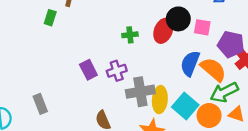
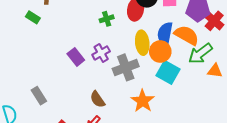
green rectangle: (50, 18) -> (33, 17), turned -64
yellow ellipse: (160, 100) -> (142, 43), moved
orange circle: (209, 115) -> (160, 52), moved

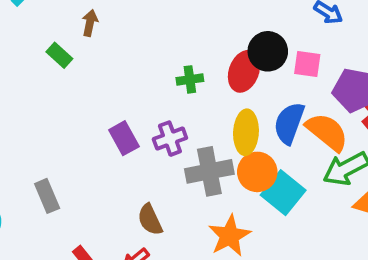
orange circle: (160, 52) -> (257, 172), moved

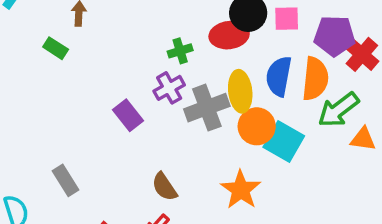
red ellipse: (244, 71) -> (229, 35), turned 72
orange semicircle: (327, 132) -> (315, 79), turned 66
purple cross: (170, 139) -> (169, 88), moved
gray cross: (209, 171) -> (207, 108), moved

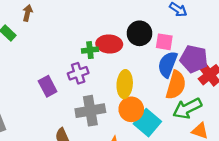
red ellipse: (229, 35) -> (109, 44), moved
blue semicircle: (279, 76) -> (168, 64), moved
gray cross: (207, 108) -> (90, 111), moved

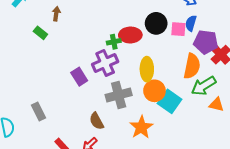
blue semicircle: (168, 64) -> (191, 23), moved, size x0.7
purple cross: (78, 73) -> (105, 63), size x1.4

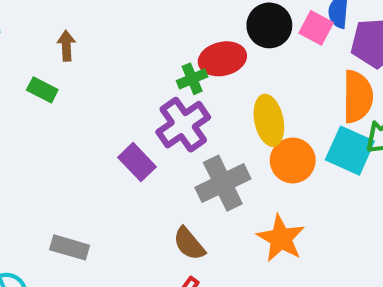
pink square: (178, 29) -> (316, 28), turned 35
cyan square: (170, 101) -> (350, 151), moved
gray rectangle: (38, 111) -> (70, 247), turned -36

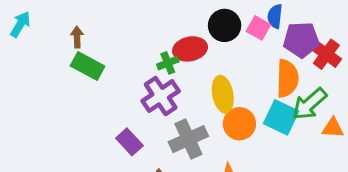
green rectangle: (42, 90) -> (88, 66), moved, size x1.5
purple rectangle: (137, 162) -> (129, 142), moved

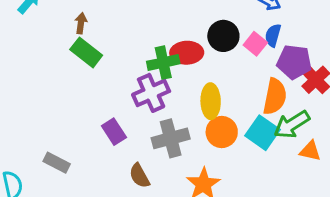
green cross: (168, 63) -> (163, 63), size x1.5

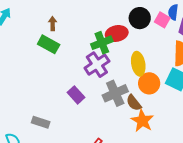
brown arrow: (81, 23) -> (53, 24), moved
brown semicircle: (139, 176) -> (134, 103), moved

